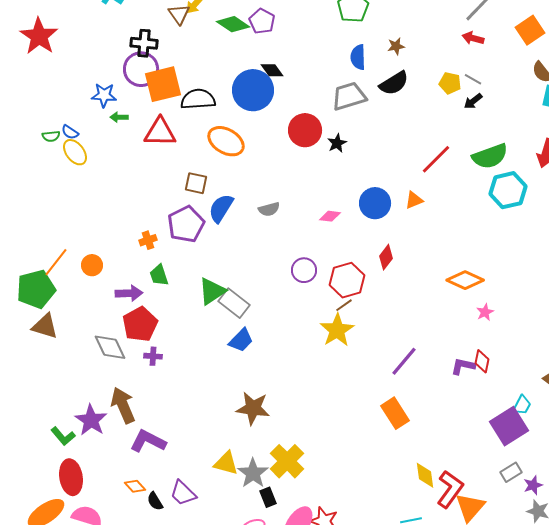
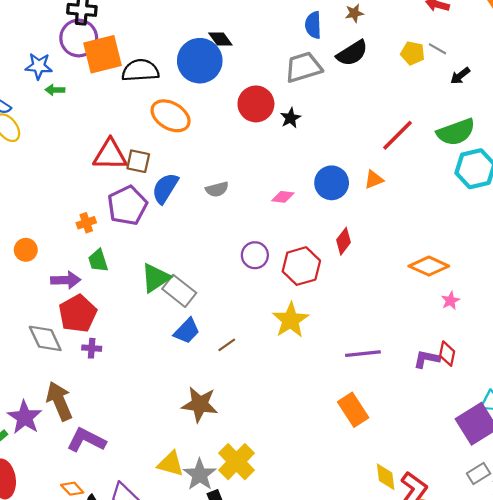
black arrow: (473, 101) -> (460, 76), moved
red triangle: (160, 132) -> (110, 155), moved
brown line: (344, 305) -> (227, 345), moved
purple line: (404, 361) -> (363, 354), turned 44

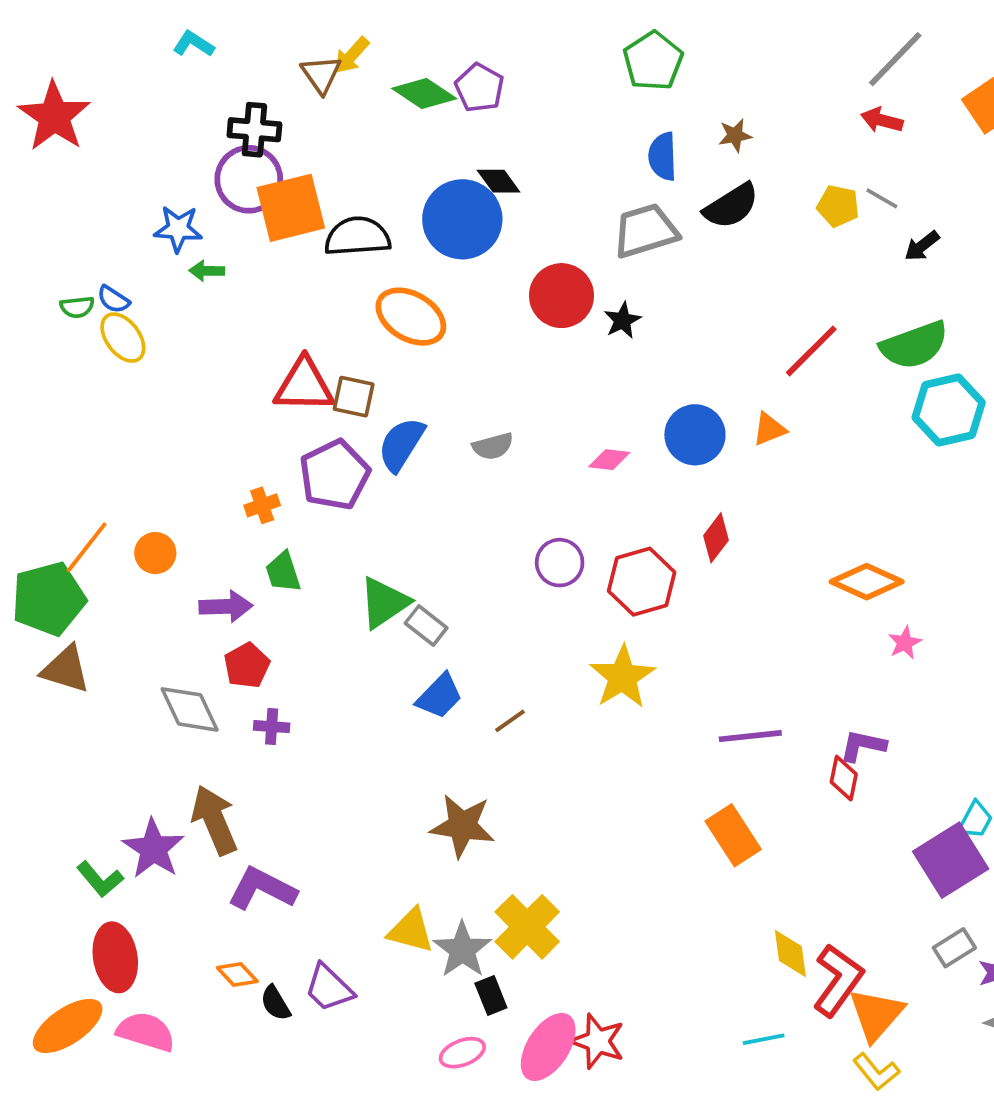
gray rectangle: (179, 291) -> (426, 626), size x0.7
red pentagon: (78, 314) -> (247, 666), size x0.7
red diamond: (447, 354) -> (844, 778), moved

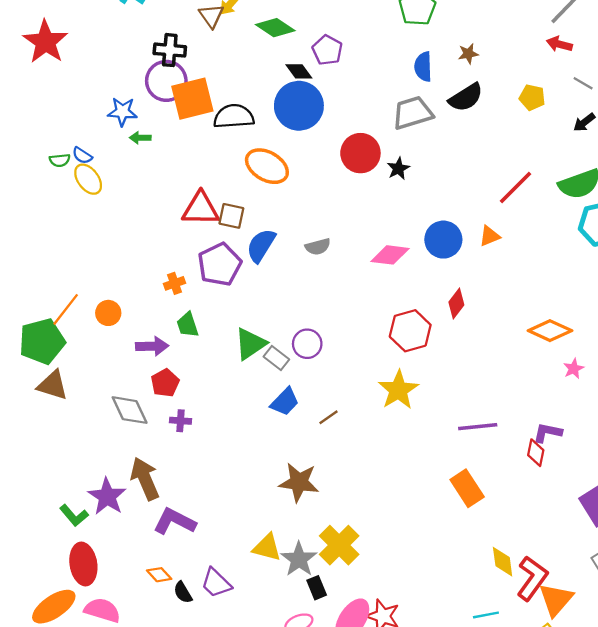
purple pentagon: (479, 88) -> (327, 50), moved
black diamond: (499, 181) -> (299, 71), moved
gray line: (882, 198) -> (583, 83), moved
pink diamond: (609, 460) -> (390, 255), size x1.5
purple circle: (560, 563) -> (307, 344), moved

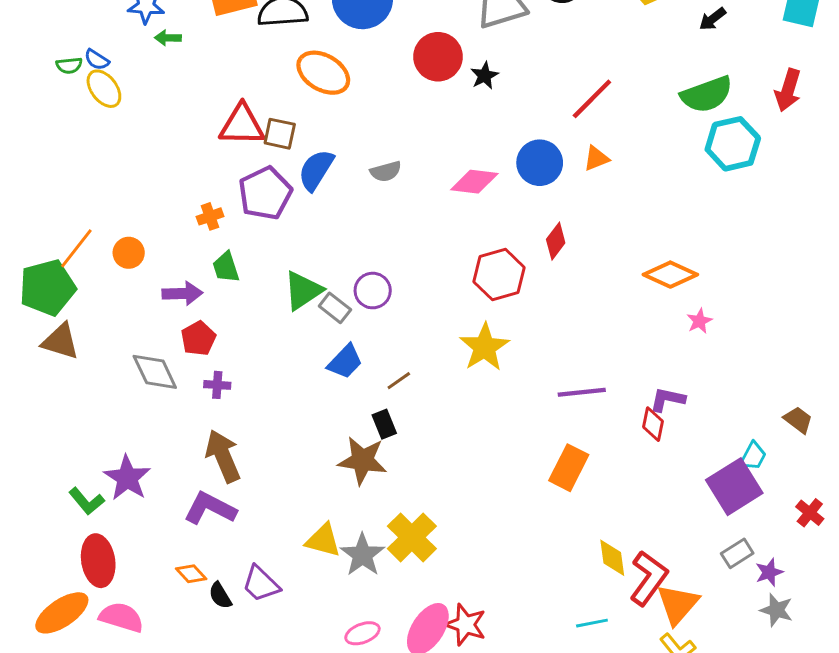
red line: (516, 187) -> (592, 99), moved
brown arrow: (145, 479) -> (223, 456), moved
orange rectangle: (467, 488) -> (569, 468), turned 60
black rectangle: (317, 588) -> (384, 424), moved

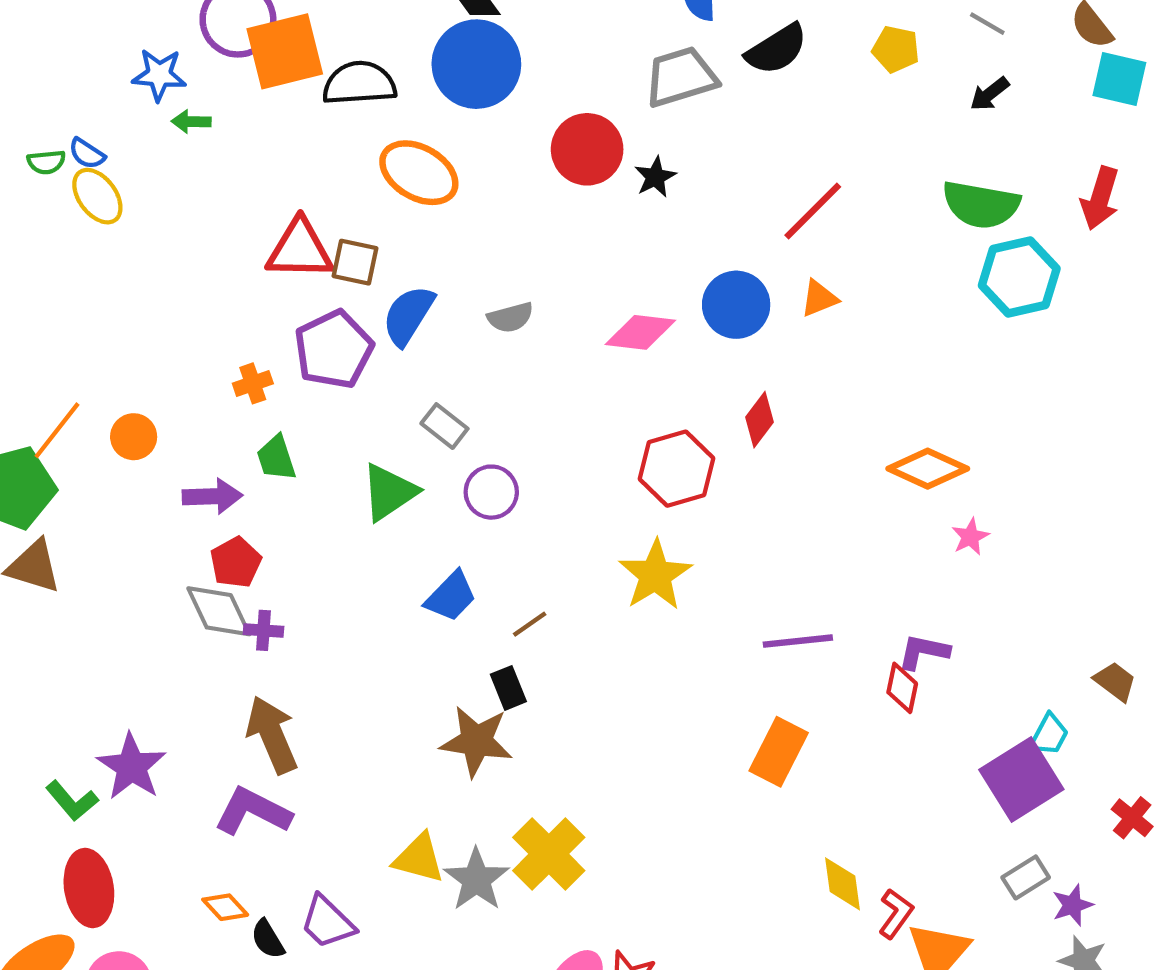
green semicircle: (707, 94) -> (981, 205), turned 30
gray rectangle: (335, 308) -> (444, 426), moved
gray diamond: (155, 372) -> (219, 611), moved
red L-shape: (649, 578) -> (896, 914), size x0.6

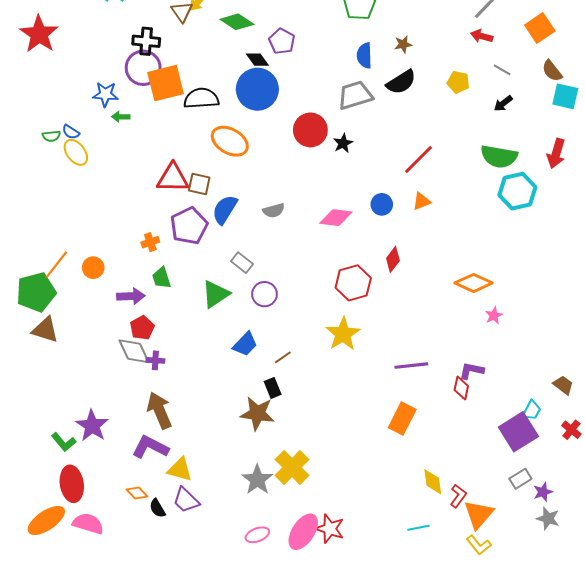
blue circle: (736, 305) -> (382, 204), size x0.7
red cross: (1132, 818) -> (571, 430), moved
yellow triangle: (419, 858) -> (180, 470), moved

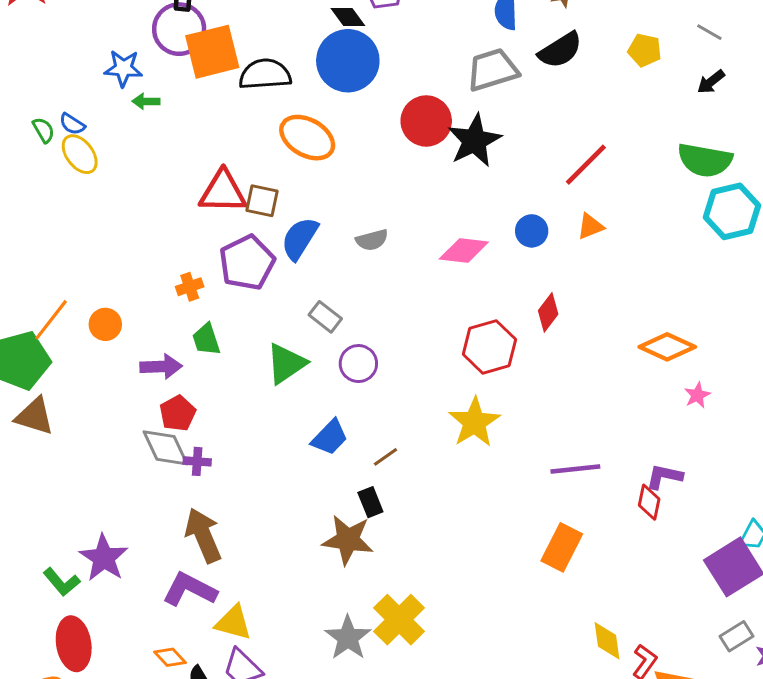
green semicircle: (51, 136) -> (44, 130), turned -114
black star: (343, 143) -> (474, 141), size x1.8

